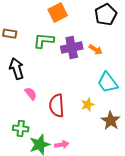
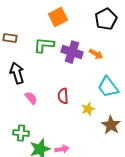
purple cross: (72, 48) -> (72, 52), turned 30
red semicircle: (57, 106) -> (63, 96), moved, size x0.7

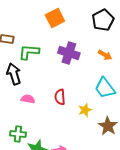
green L-shape: (44, 45) -> (29, 52), moved
orange arrow: (96, 54) -> (105, 55), moved
pink semicircle: (31, 98) -> (28, 99), turned -40

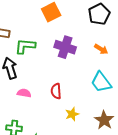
yellow star: (85, 110) -> (72, 114), moved

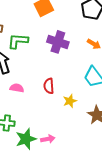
yellow star: (72, 114) -> (70, 101), moved

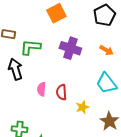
pink semicircle: (17, 88) -> (41, 89), moved, turned -96

